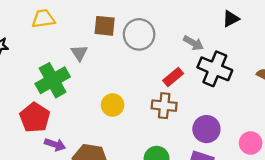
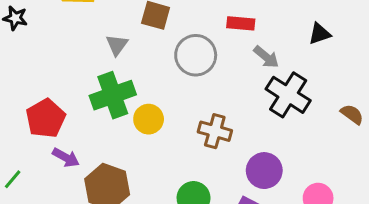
gray circle: (139, 34) -> (196, 55), moved
red rectangle: (173, 77) -> (241, 23), moved, turned 36
green cross: (53, 80) -> (113, 95), moved

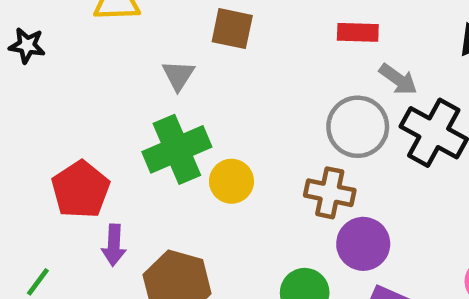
gray circle: (196, 55) -> (358, 127), moved
purple arrow: (66, 158) -> (114, 245), turned 68
purple circle: (264, 171) -> (363, 244), moved

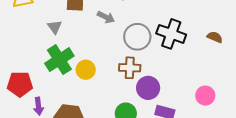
gray arrow: (398, 79) -> (106, 17), moved
red pentagon: (81, 190) -> (20, 84), turned -30

